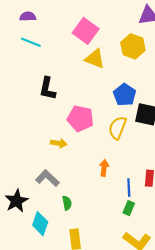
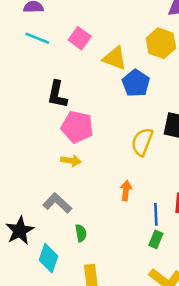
pink square: (86, 31) -> (80, 38), moved, size x0.7
blue pentagon: (125, 95) -> (136, 83), moved
pink pentagon: (80, 118) -> (77, 127), moved

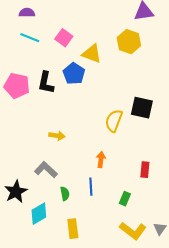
blue pentagon: (136, 83) -> (74, 74), moved
pink pentagon: (77, 127) -> (17, 86), moved
blue line: (156, 214) -> (91, 187), moved
cyan diamond: (48, 258) -> (39, 214), turned 40

